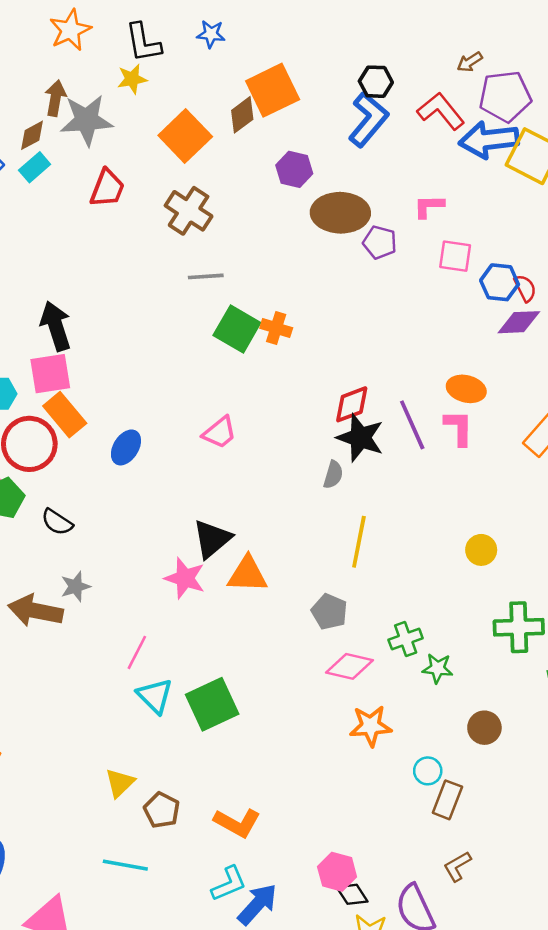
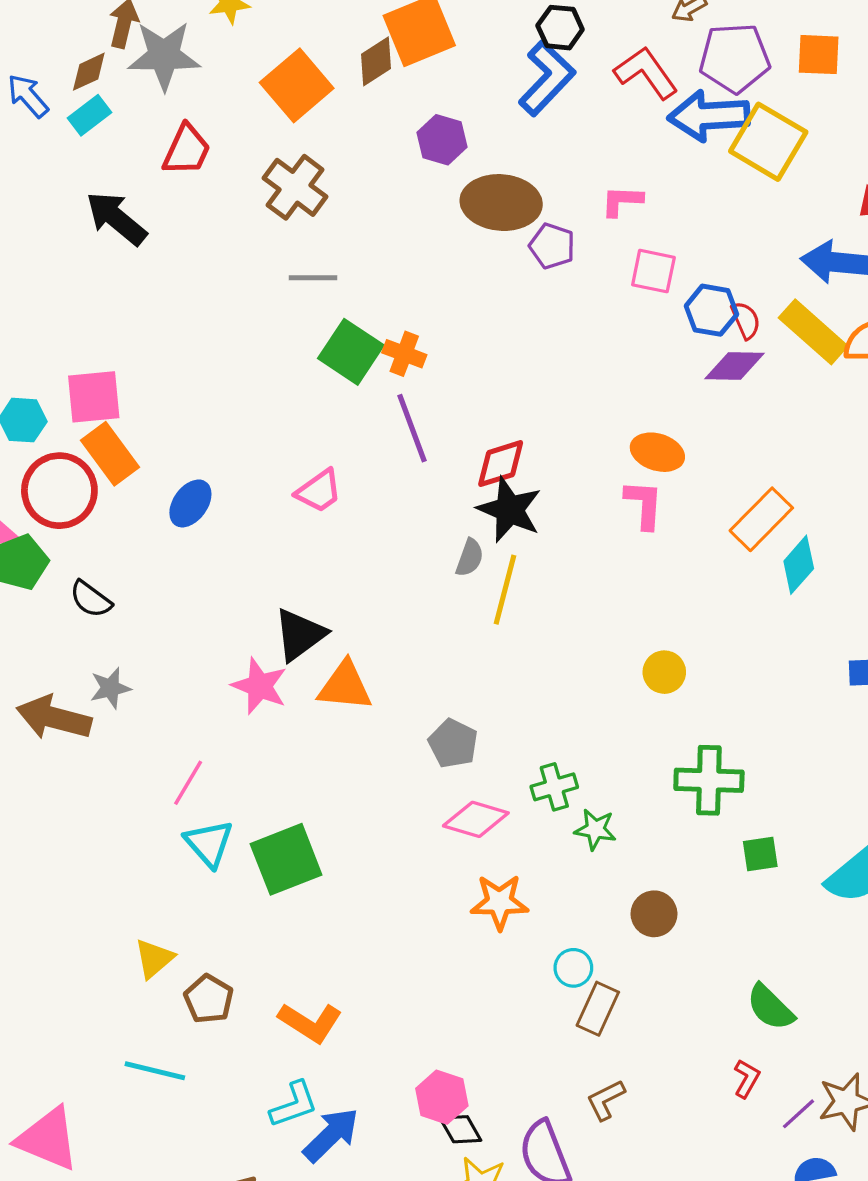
black arrow: (56, 326) -> (116, 218), moved, turned -36
purple line: (412, 425) -> (412, 428), moved
yellow line: (359, 542) -> (505, 590), moved

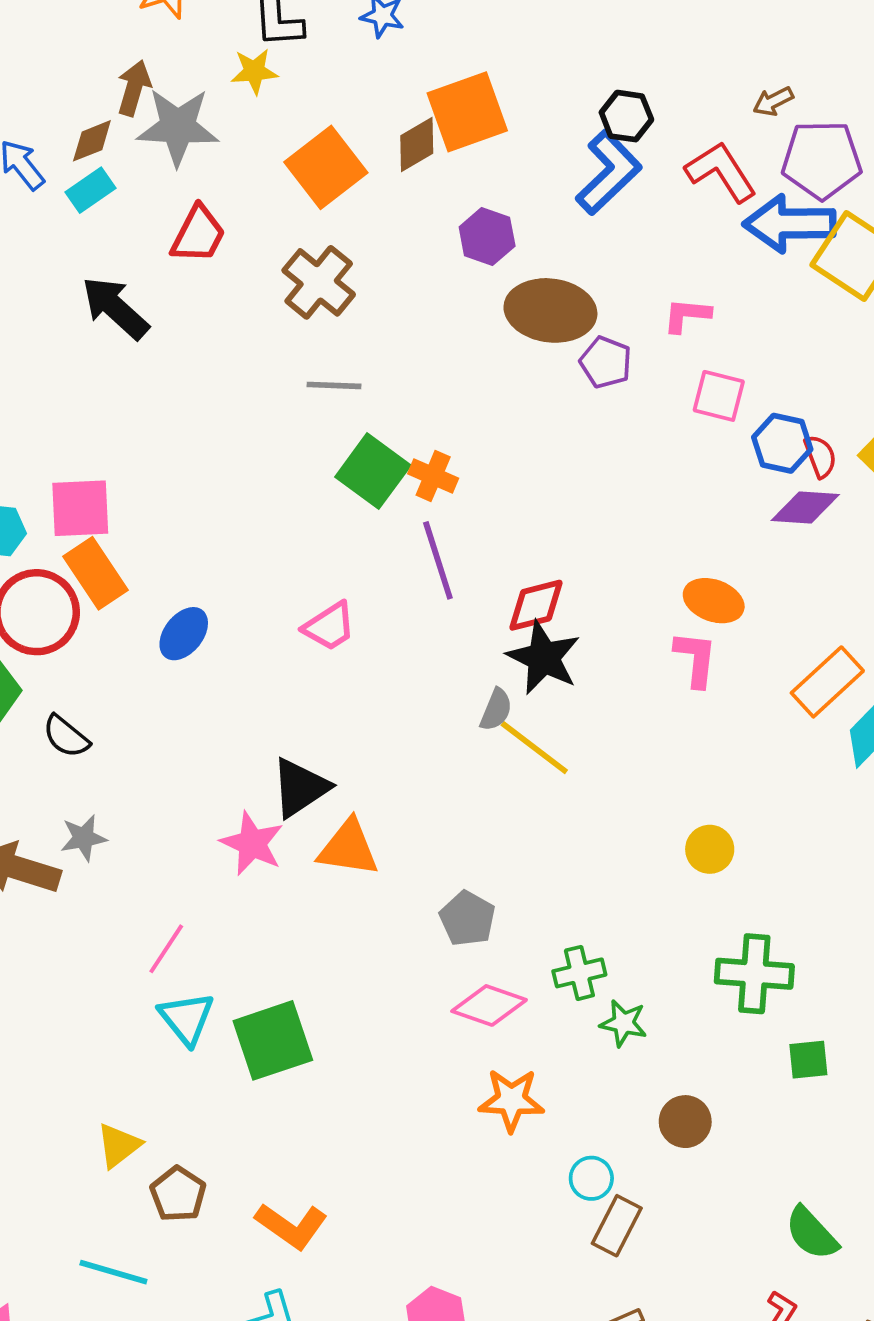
yellow line: (505, 590) -> (534, 748), turned -70

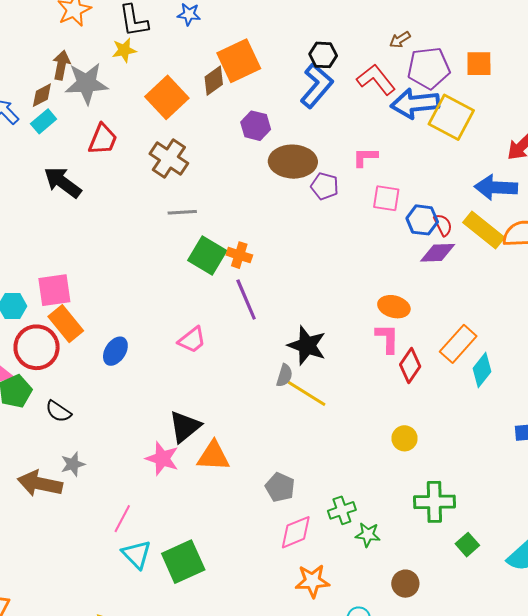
red diamond: (536, 605) -> (410, 366), moved, turned -36
pink diamond: (489, 1005) -> (296, 532), turned -36
green square: (808, 1060) -> (467, 545), turned -30

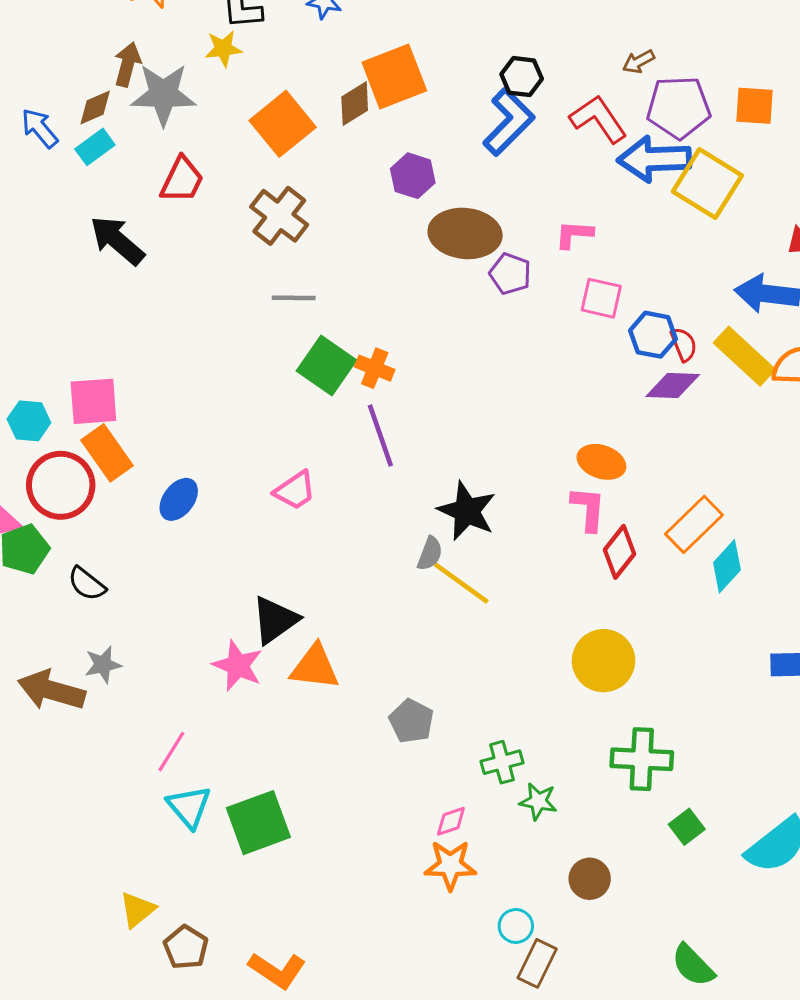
yellow circle: (405, 438) -> (604, 661), size x1.6
pink diamond: (296, 532) -> (451, 821), moved, size x0.6

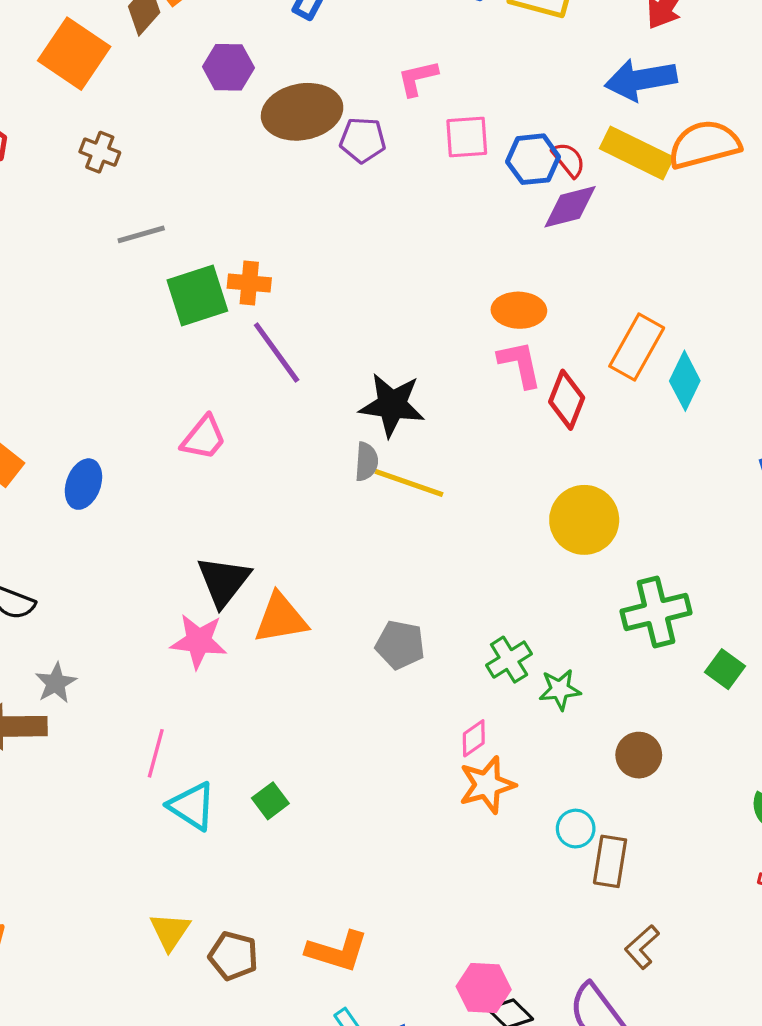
brown cross: (279, 216) -> (100, 152), size x0.6
green square: (327, 365) -> (197, 295), turned -36
green square: (258, 823) -> (270, 801), size x0.5

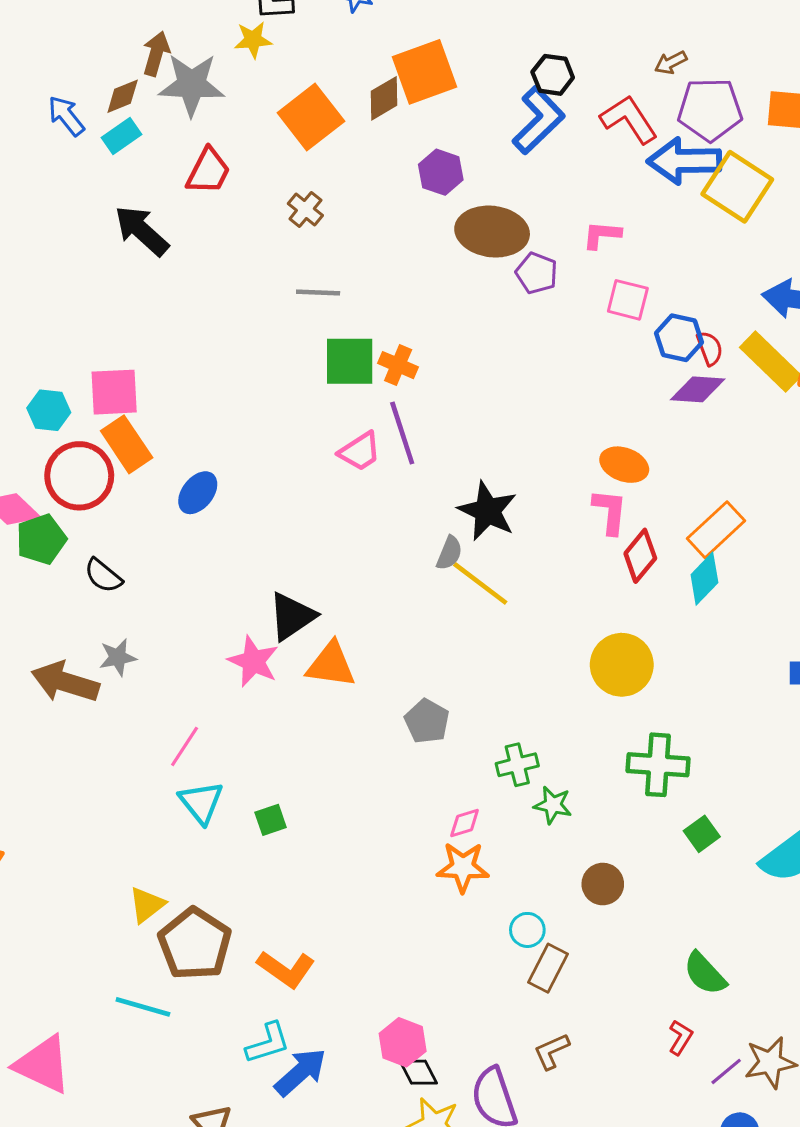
cyan diamond: (685, 381) -> (704, 579), moved
pink trapezoid: (204, 438) -> (360, 451), moved
brown pentagon: (233, 956) -> (195, 944), size x1.6

